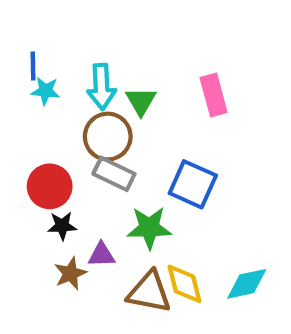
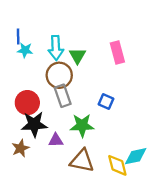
gray rectangle: (114, 174) -> (63, 96), turned 45
blue square: (193, 184) -> (106, 101), size x0.6
black star: (62, 226) -> (34, 124), size x1.6
brown star: (70, 273) -> (20, 148), moved
yellow diamond: (184, 284) -> (117, 165), moved

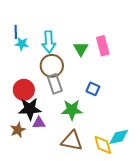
green triangle: (77, 56) -> (81, 49), moved
purple triangle: (56, 140) -> (39, 123), moved

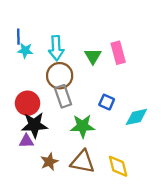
purple triangle: (39, 123) -> (26, 141), moved
brown star: (18, 130) -> (49, 162), moved
cyan diamond: (119, 137) -> (136, 117), moved

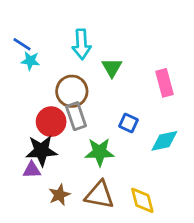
blue line: (18, 37) -> (22, 44), turned -56
cyan arrow: (56, 48) -> (82, 44), moved
pink rectangle: (118, 53) -> (164, 83), moved
red circle: (28, 103) -> (51, 122), moved

